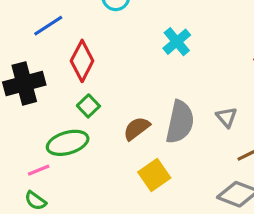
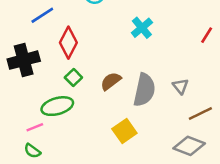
brown semicircle: (137, 128) -> (111, 81), moved

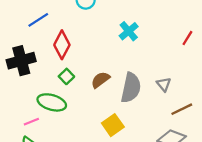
green ellipse: (57, 106) -> (52, 102), turned 32

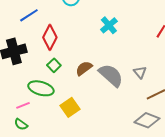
gray semicircle: (131, 88) -> (111, 75), turned -60
yellow square: (113, 125) -> (70, 107), moved

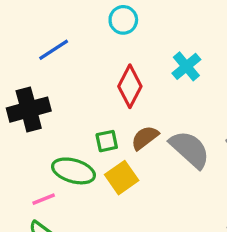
red diamond: (50, 37) -> (130, 86), moved
green square: (54, 65) -> (107, 141), moved, turned 32
yellow square: (70, 107) -> (122, 178), moved

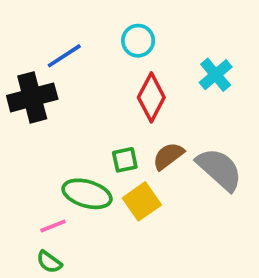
cyan circle: (123, 20) -> (138, 41), moved
black cross: (29, 110) -> (32, 97), moved

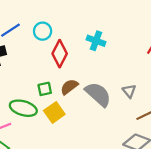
cyan circle: (138, 41) -> (43, 31), moved
cyan cross: (216, 75) -> (96, 41), turned -30

